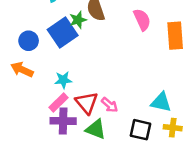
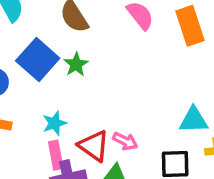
green star: (78, 20) -> (76, 64), moved
pink rectangle: (58, 103) -> (56, 155), turned -42

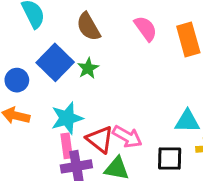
cyan star: (54, 123) -> (67, 118), size x1.5
pink arrow: (125, 141) -> (127, 137), size x1.4

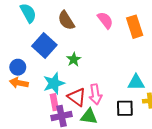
green star: (88, 68) -> (74, 59), moved
blue circle: (17, 80) -> (18, 67), moved
pink arrow: (127, 137) -> (95, 94), turned 54

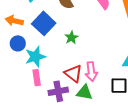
orange arrow: (19, 83) -> (14, 21), moved
cyan star: (54, 83) -> (35, 57), moved
pink rectangle: (54, 102) -> (37, 78), moved

